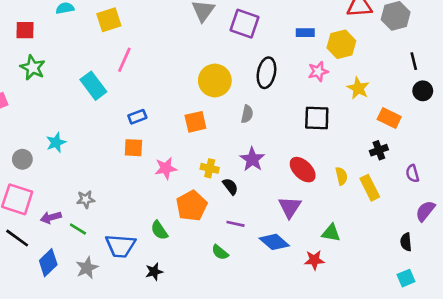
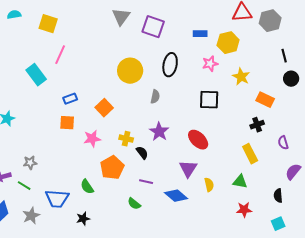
yellow square: (109, 20) -> (48, 24), turned 36
orange square: (195, 122) -> (104, 108), moved, turned -30
yellow semicircle: (341, 176) -> (209, 185), moved
green triangle: (331, 233) -> (240, 182), moved
red star: (314, 260) -> (244, 210), moved

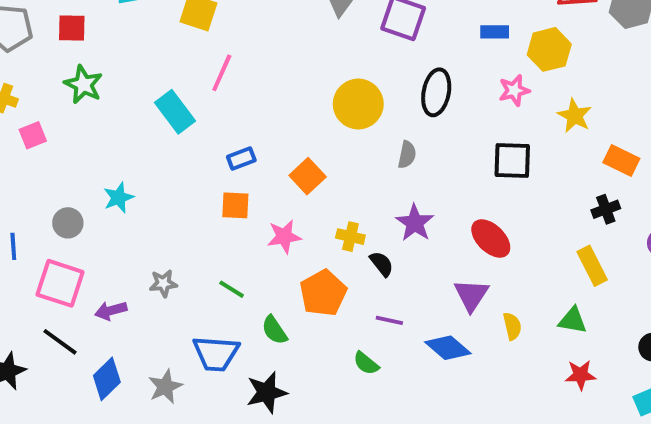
green line: (24, 186) -> (232, 289), moved
black star: (83, 219) -> (267, 392), size x1.5

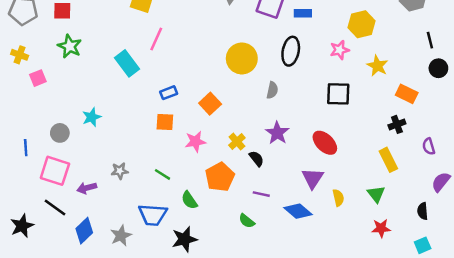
blue rectangle: (495, 32) -> (303, 13), moved
yellow cross: (350, 237) -> (237, 142), turned 35
green triangle: (573, 320) -> (376, 194), turned 42

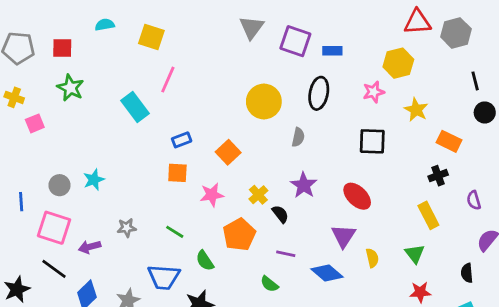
cyan star: (92, 117) -> (94, 180), moved

